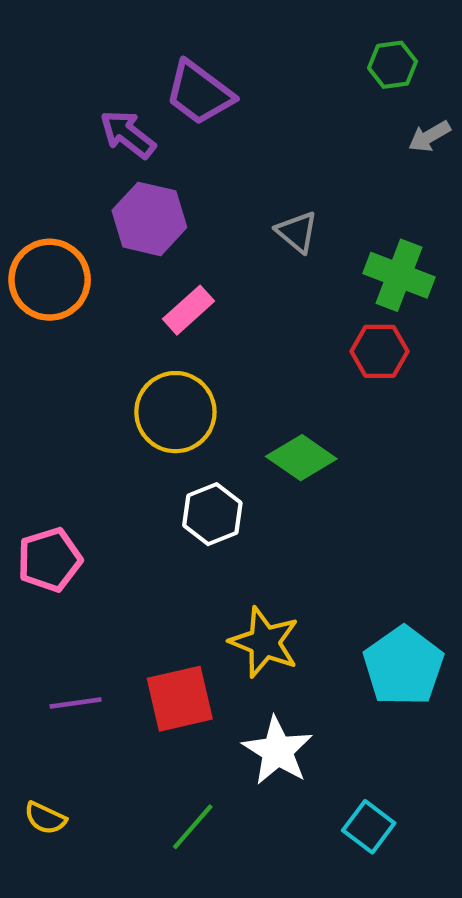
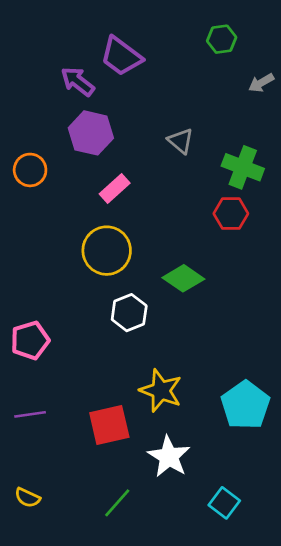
green hexagon: (393, 65) -> (222, 39), moved
orange circle: (50, 280) -> (30, 170), size x0.7
purple line: (76, 703) -> (30, 414), moved

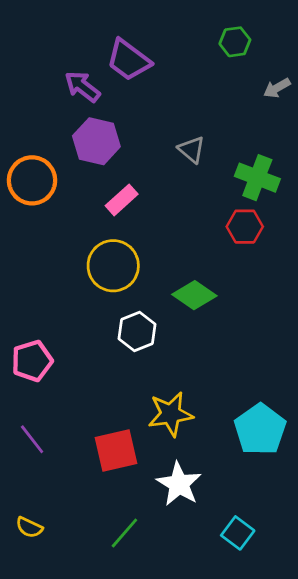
orange circle: (30, 170) -> (32, 180), size x1.4
yellow star: (161, 391) -> (171, 414), turned -30
purple line: (30, 414) -> (32, 439), turned 60

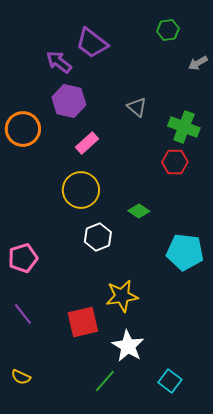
green diamond: (194, 295) -> (139, 211), size x0.7
cyan pentagon: (260, 429) -> (185, 252), moved, turned -30
green line: (124, 533) -> (105, 381), moved

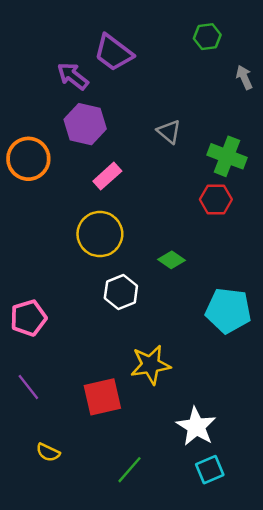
gray arrow: (198, 63) -> (244, 77), turned 96
white star: (128, 346) -> (196, 426), moved
yellow semicircle: (21, 377) -> (48, 452), moved
cyan square: (170, 381) -> (210, 470), turned 30

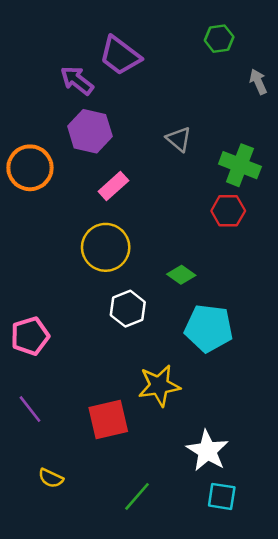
cyan pentagon: (228, 311) -> (209, 328), moved
cyan square: (210, 470) -> (222, 496), turned 32

